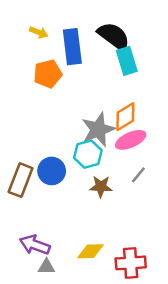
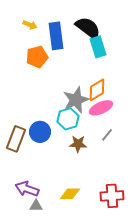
red cross: (131, 263) -> (112, 196), moved

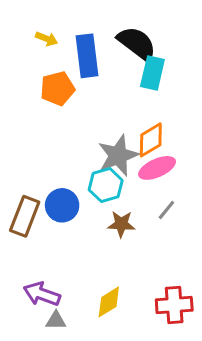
cyan rectangle: (98, 47) -> (152, 73), turned 30
yellow diamond: (70, 194) -> (109, 302), turned -30

